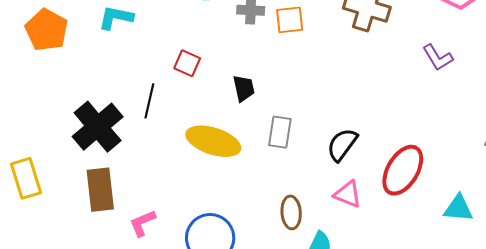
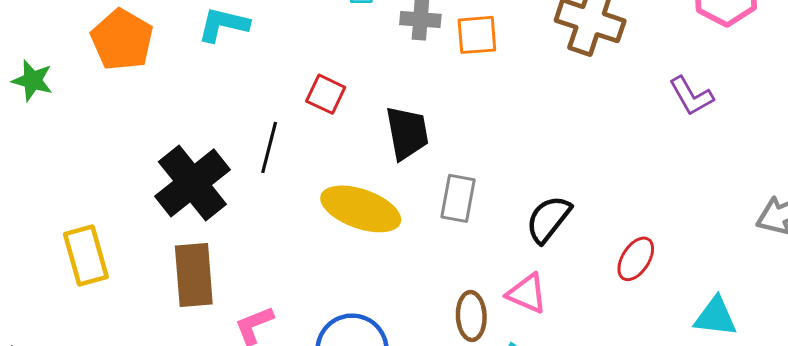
black trapezoid: (244, 88) -> (407, 133), size x1.4
red ellipse: (403, 170) -> (636, 259), size x0.6
pink triangle: (348, 194) -> (527, 293), moved

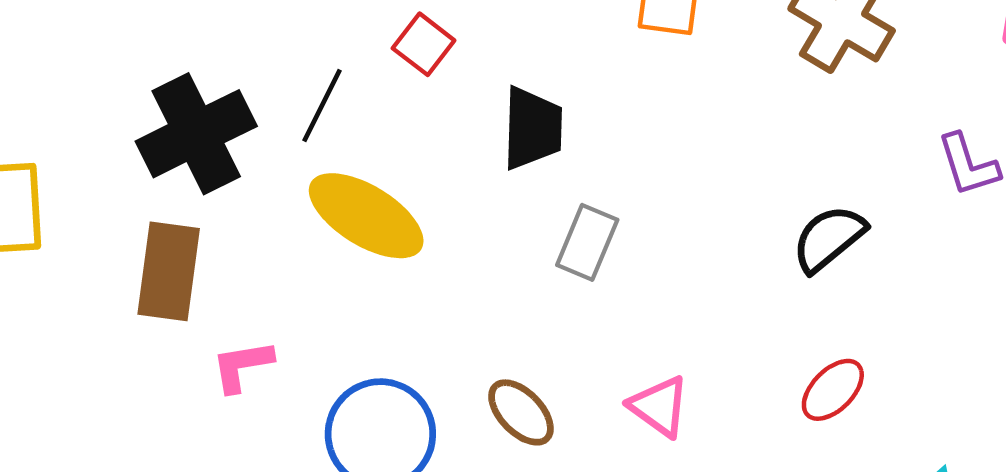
yellow ellipse: (361, 209) -> (366, 216), moved
black semicircle: (548, 219) -> (829, 238), moved
brown ellipse: (471, 316) -> (521, 412), moved, turned -54

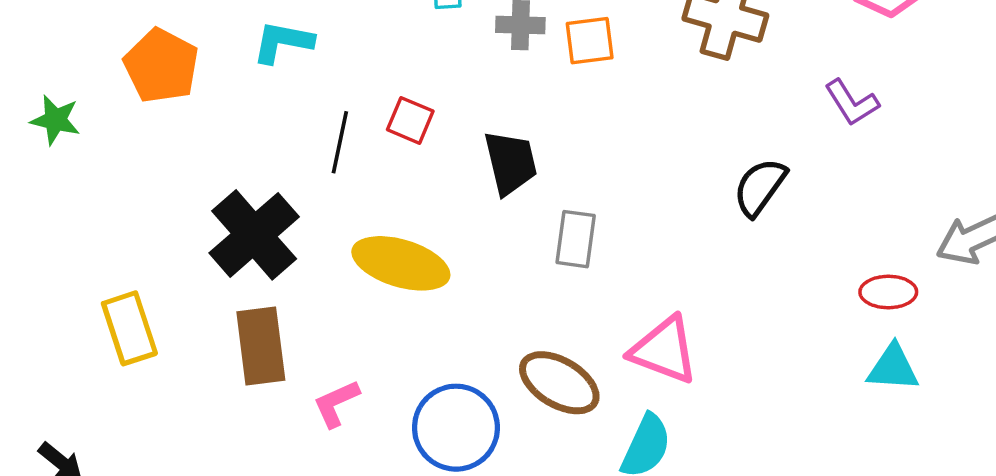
black line: (322, 105) -> (340, 142), moved
red ellipse: (833, 390) -> (888, 292), moved, turned 60
pink triangle: (659, 406) -> (664, 350), size x1.4
brown ellipse: (521, 412) -> (559, 383), size x1.4

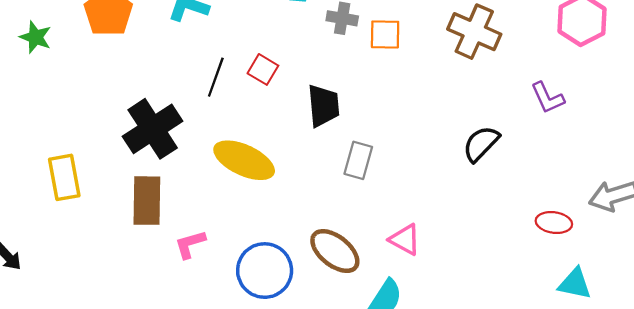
pink triangle: (664, 350) -> (405, 240), size x0.7
cyan triangle: (893, 368) -> (575, 284), moved

